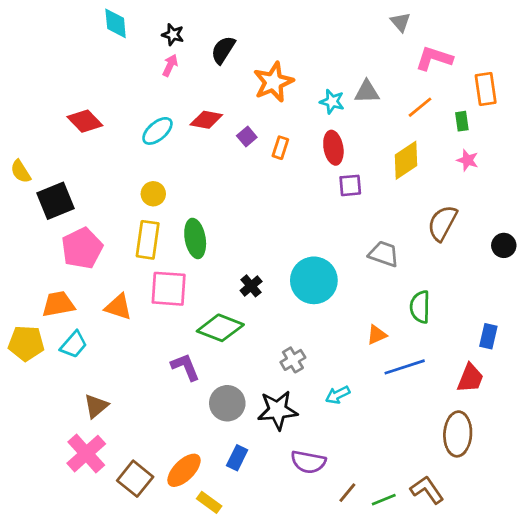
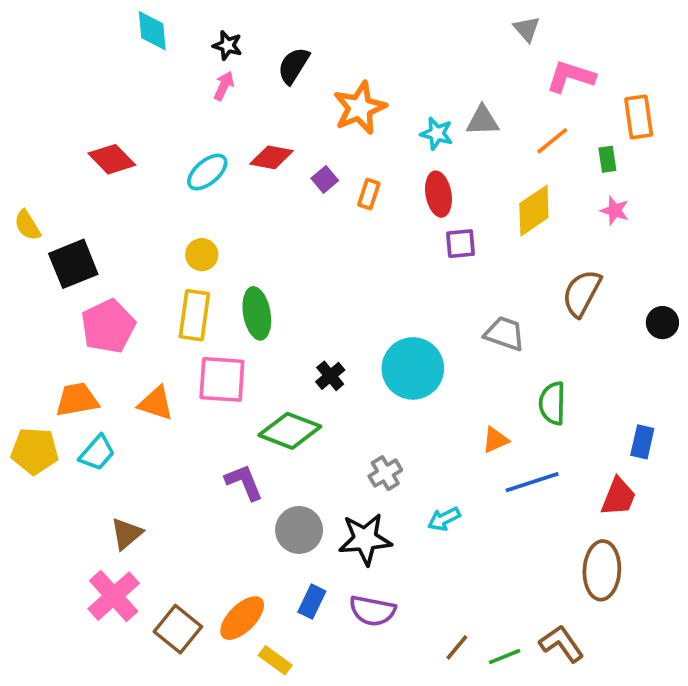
purple semicircle: (308, 462) -> (372, 611), moved

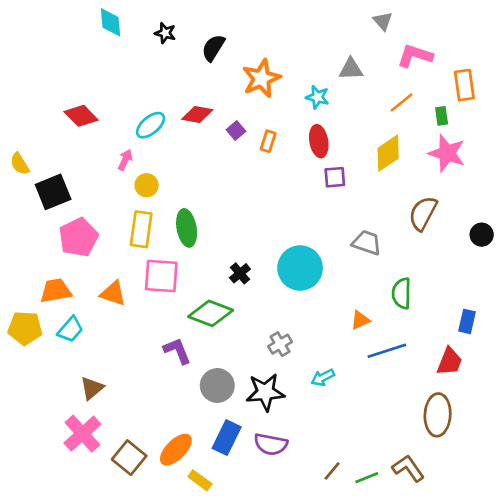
pink arrow: (224, 86) -> (125, 160), moved
gray triangle: (483, 121) -> (351, 69), moved
pink star: (615, 211) -> (447, 153), size x1.8
blue rectangle: (312, 602) -> (227, 438), size x1.4

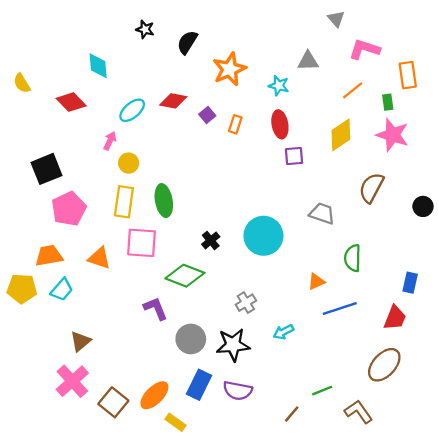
cyan diamond: (110, 22) -> (98, 66), moved
yellow semicircle: (20, 164) -> (22, 83), moved
brown ellipse: (438, 415) -> (384, 365), turned 40
green line: (367, 478) -> (322, 391), moved

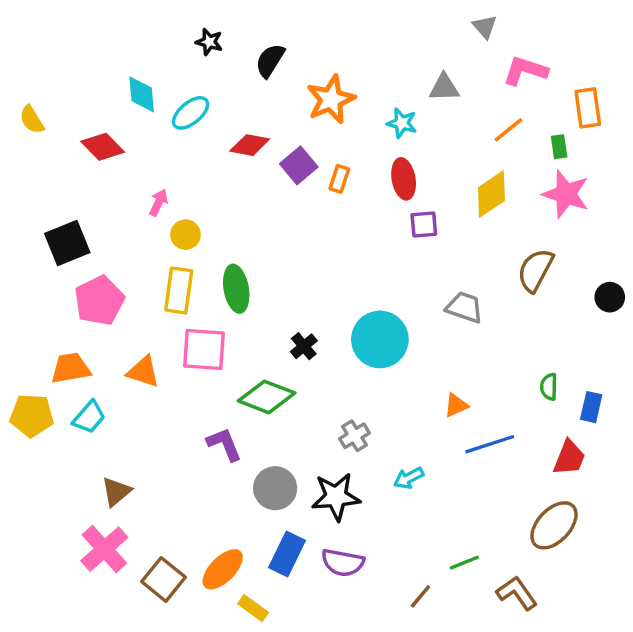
cyan ellipse: (132, 110) -> (191, 113), moved
purple square: (207, 115) -> (299, 165), size x1.5
green semicircle: (353, 258) -> (549, 387), moved, size x0.7

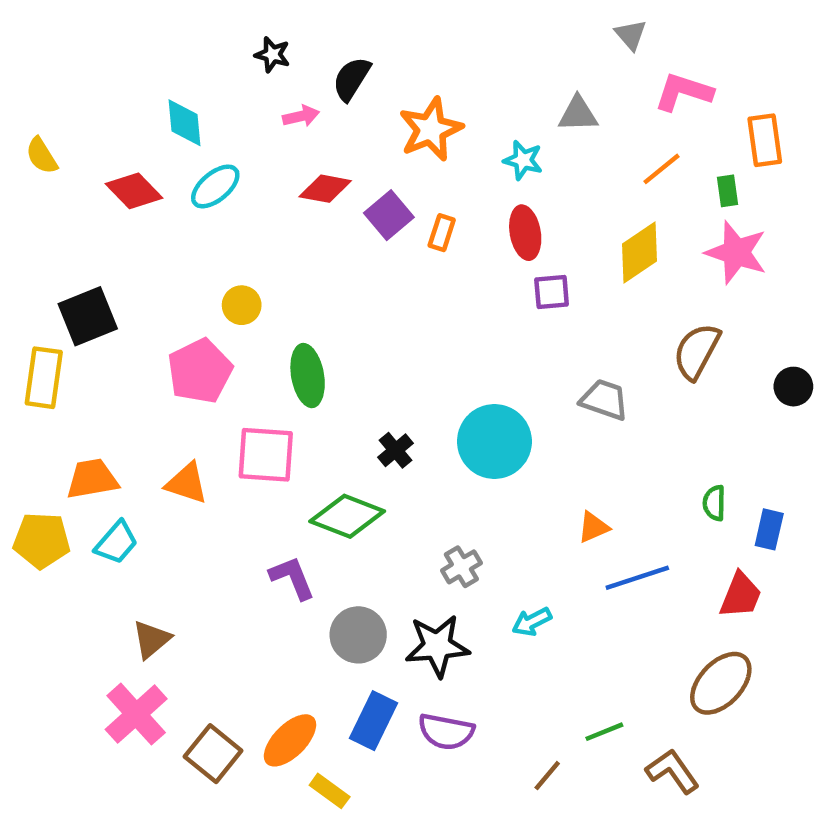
cyan ellipse: (191, 113) -> (215, 186), moved
pink arrow: (158, 203) -> (301, 116), moved, turned 52
yellow rectangle: (179, 290) -> (44, 378), moved
pink pentagon: (99, 301) -> (200, 371), moved

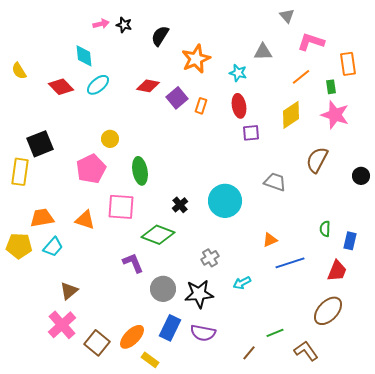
pink arrow: (301, 116) -> (101, 24), moved

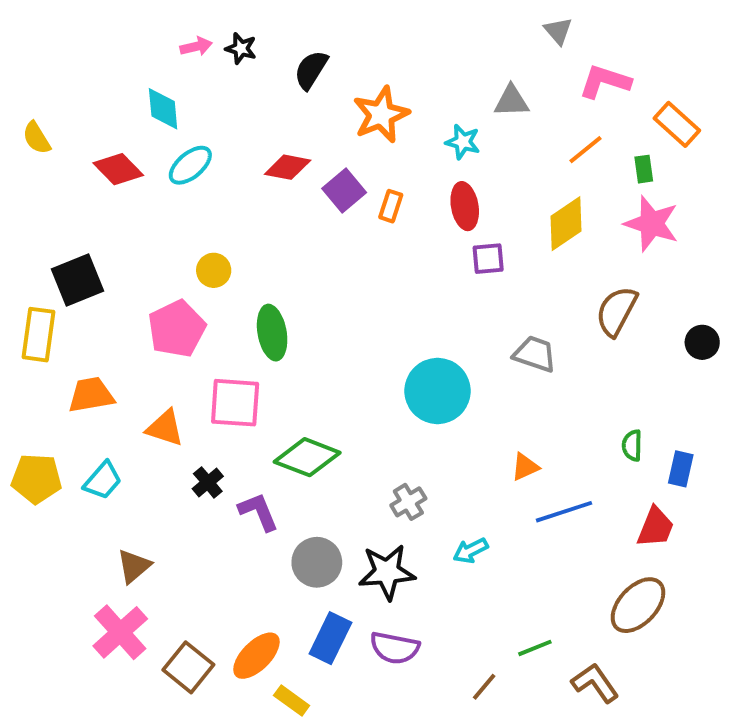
orange rectangle: (348, 64) -> (677, 124), turned -40
black cross: (180, 205) -> (208, 482), moved
orange trapezoid: (42, 218) -> (91, 395), moved

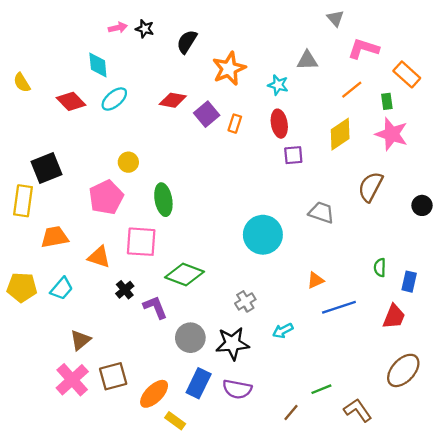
brown ellipse: (638, 605) -> (403, 370), moved
brown square: (188, 667) -> (113, 376), moved, turned 36

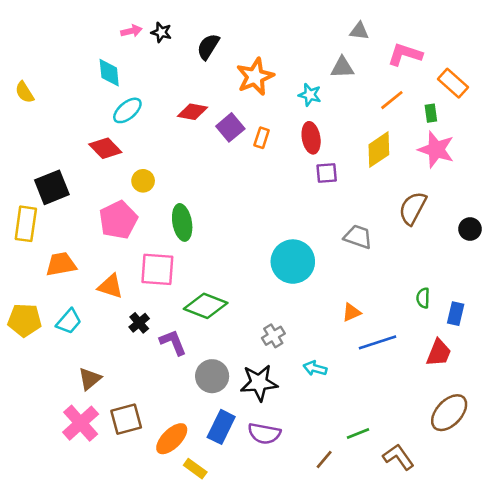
gray triangle: (335, 18) -> (359, 31), moved, turned -42
red diamond: (71, 101) -> (105, 148), moved
cyan arrow: (283, 331) -> (315, 368), turned 42

